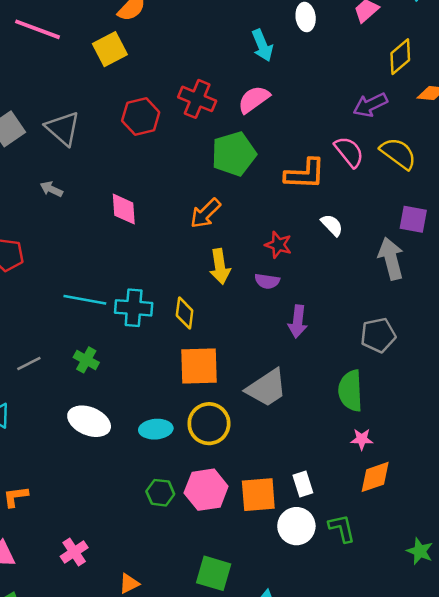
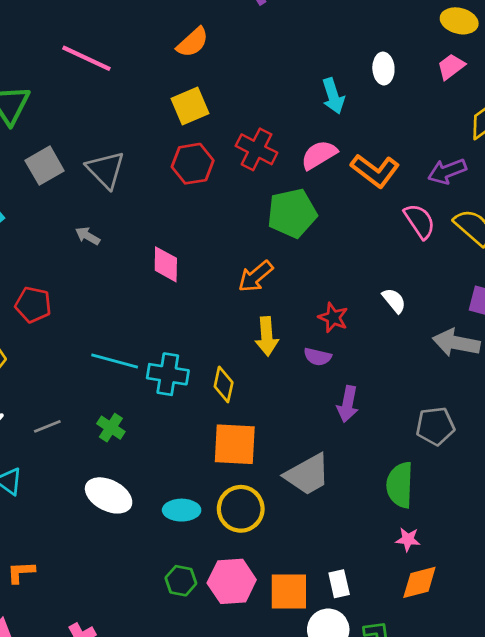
yellow square: (110, 49) -> (190, 106), moved
orange L-shape: (305, 174) -> (375, 171), moved, turned 30
gray arrow: (391, 259) -> (456, 343), turned -69

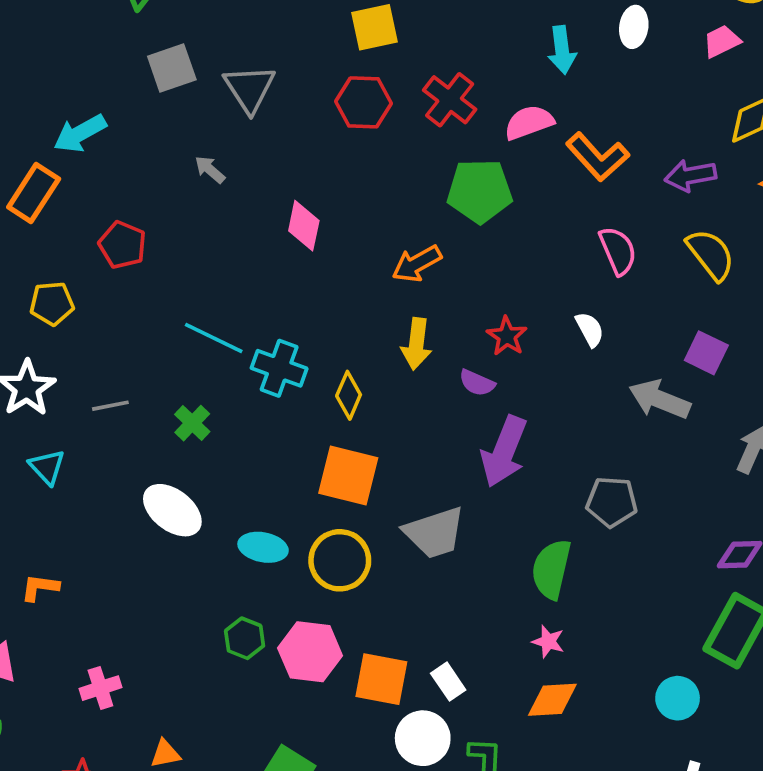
pink semicircle: (420, 221) -> (618, 251), moved
purple arrow: (348, 404) -> (504, 451), size x1.5
white rectangle: (339, 584) -> (448, 682), turned -32

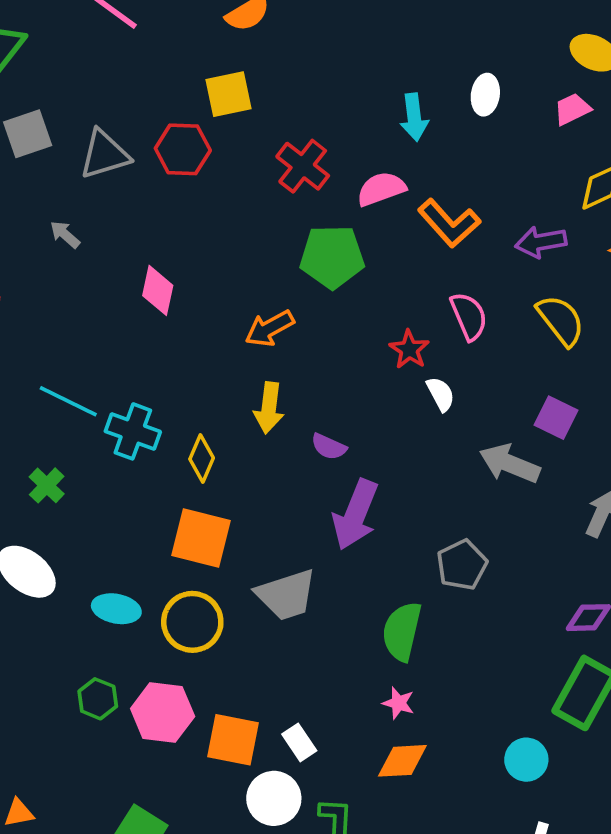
gray triangle: (250, 89) -> (105, 154), turned 46
red hexagon: (363, 102) -> (183, 149), moved
red star: (507, 336) -> (409, 349), moved
gray pentagon: (612, 502) -> (462, 565), turned -30

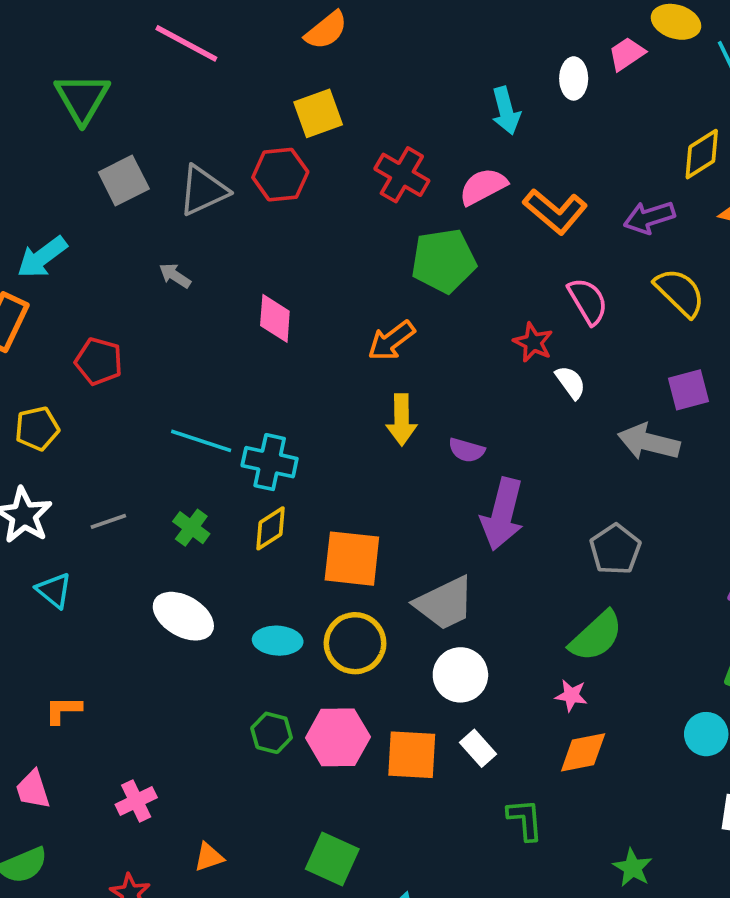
pink trapezoid: (572, 109) -> (627, 54), moved
purple square: (556, 418) -> (688, 390), turned -33
yellow diamond: (202, 459) -> (271, 528), moved, turned 42
green semicircle: (402, 631) -> (596, 636), moved, turned -138
white circle: (274, 798) -> (460, 675), moved

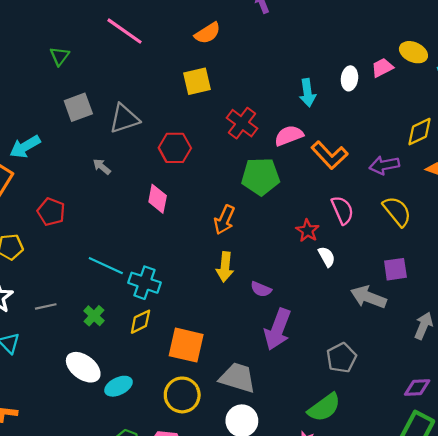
green triangle: (82, 98) -> (60, 56), size x0.6
red hexagon: (280, 175) -> (175, 148), moved
orange arrow: (391, 341) -> (224, 220), turned -36
gray trapezoid: (445, 603) -> (238, 378), turned -144
cyan ellipse: (278, 641) -> (118, 386), moved, turned -36

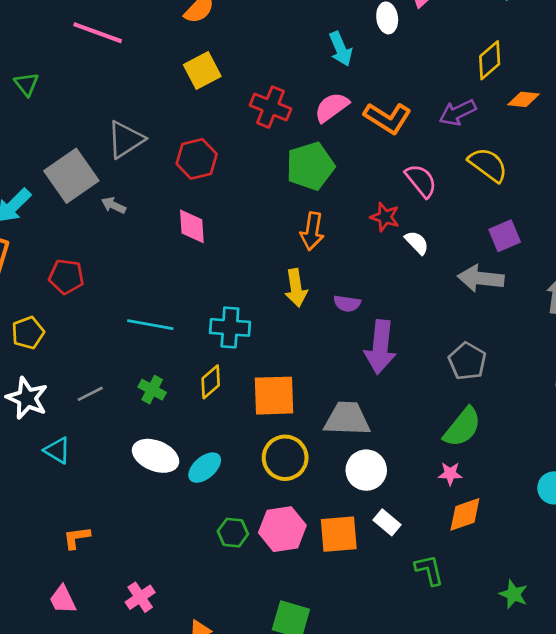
gray square: (78, 107) -> (71, 176), moved, size x1.4
orange arrow: (224, 220) -> (312, 231), moved
cyan cross: (144, 283) -> (230, 327), moved

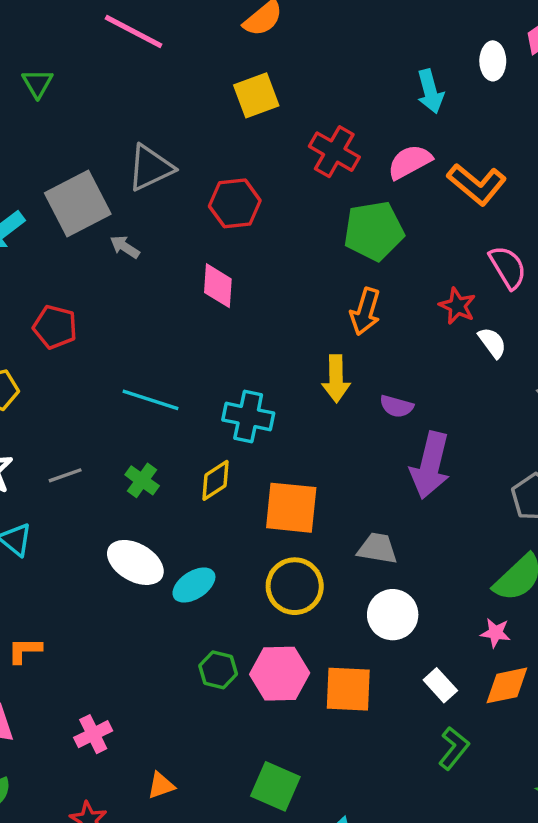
gray trapezoid: (347, 419) -> (377, 548), size x0.7
white rectangle: (387, 522) -> (440, 685), moved
green L-shape: (429, 570) -> (454, 748), turned 44

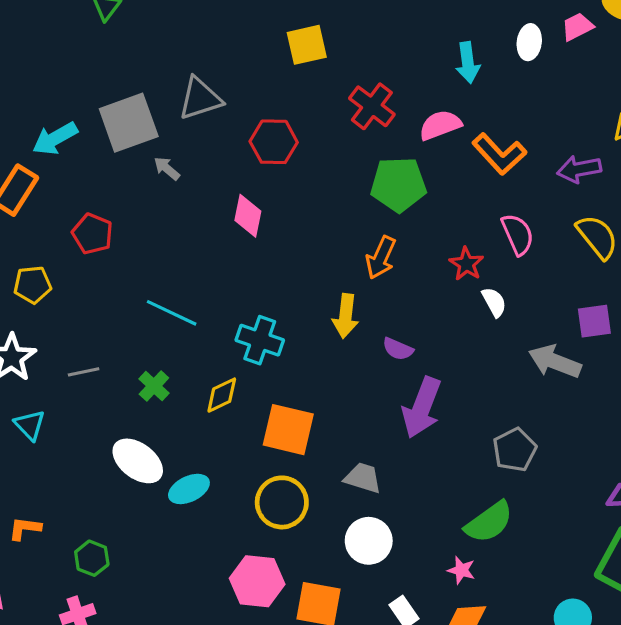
green hexagon: (218, 670) -> (92, 558), moved

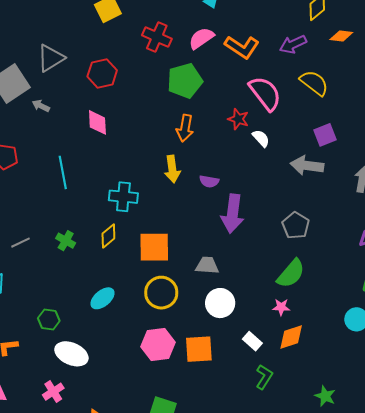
pink semicircle: (518, 234) -> (265, 93), size x1.4
cyan line: (172, 313) -> (63, 172), moved, turned 68
white ellipse: (138, 461) -> (71, 354), moved
green hexagon: (92, 558) -> (49, 320), moved

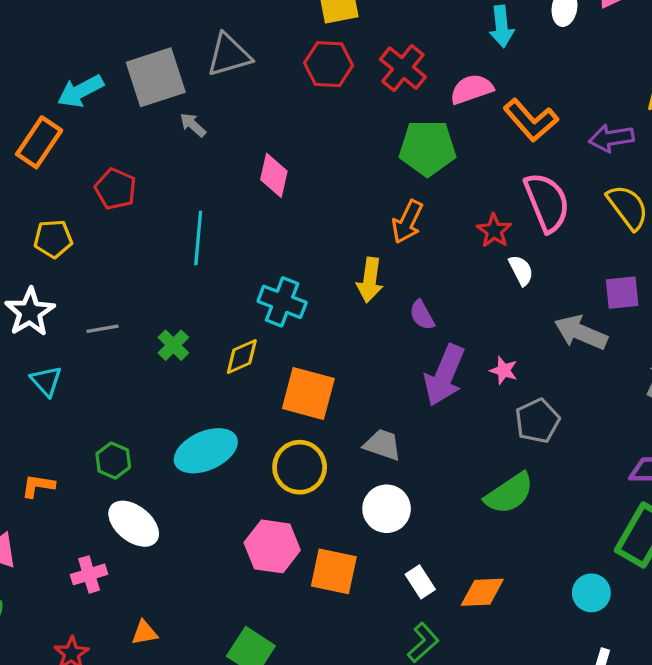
red hexagon: (102, 73) -> (329, 64), moved
purple semicircle: (209, 181) -> (422, 315), turned 36
cyan ellipse: (102, 298) -> (206, 451), size x1.5
pink star: (281, 307) -> (504, 370), moved

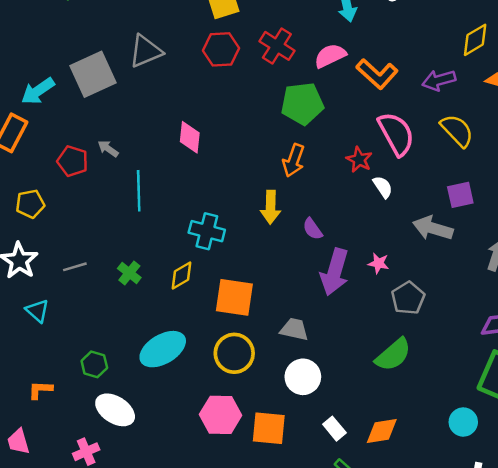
gray arrow: (193, 125) -> (108, 149), moved

